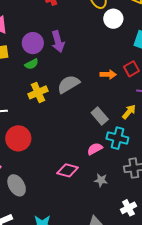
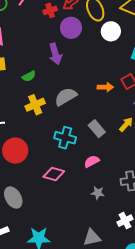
purple circle: (33, 43) -> (71, 28), moved
cyan cross: (117, 138) -> (65, 138), moved
pink diamond: (68, 170) -> (54, 174), moved

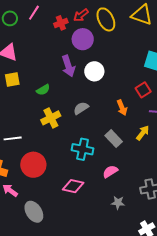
white circle: (111, 31) -> (94, 71), moved
orange arrow: (105, 87) -> (122, 108), moved, turned 70
gray semicircle: (66, 97) -> (81, 108), size x0.7

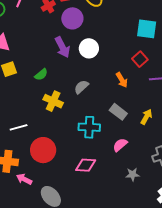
yellow cross: (51, 118) -> (53, 101), turned -30
yellow arrow: (143, 133) -> (146, 117), moved

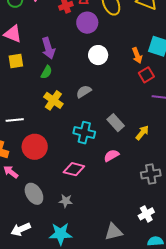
purple arrow: (62, 47) -> (48, 48), moved
green semicircle: (41, 75) -> (46, 72), turned -32
orange arrow: (122, 80) -> (137, 55), moved
gray star: (133, 174) -> (66, 201), moved

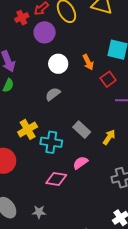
orange arrow: (137, 55) -> (88, 62), moved
gray semicircle: (84, 92) -> (53, 94), moved
yellow cross: (53, 100) -> (28, 129), moved, turned 30
pink diamond: (74, 169) -> (56, 179), moved

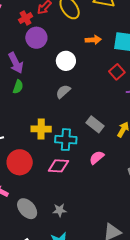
purple circle: (45, 32) -> (36, 38), moved
orange arrow: (88, 62) -> (93, 40), moved, turned -63
yellow cross: (28, 129) -> (41, 129), turned 36
pink diamond: (56, 179) -> (58, 166), moved

